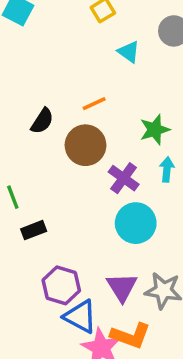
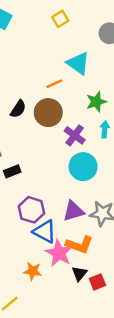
cyan triangle: (129, 52) -> (78, 63), moved, size x1.5
black semicircle: (42, 121) -> (18, 109), moved
purple triangle: (122, 287) -> (73, 211), turned 45

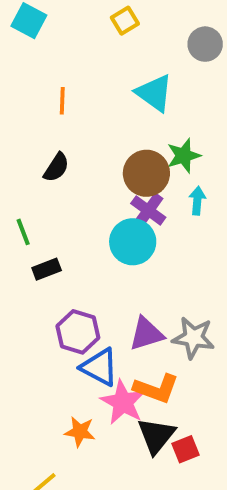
orange line: (54, 84) -> (62, 101), moved, turned -63
brown circle: (48, 113) -> (146, 173), moved
cyan circle: (83, 167) -> (133, 242), moved
black triangle: (79, 274) -> (156, 436), size x1.5

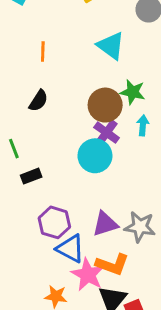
green star: (184, 156) -> (133, 92), turned 30

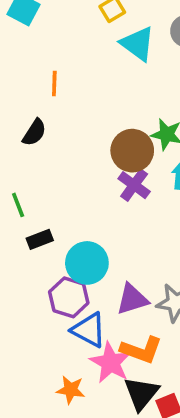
cyan triangle: (111, 46) -> (138, 44), moved
black semicircle: (38, 101) -> (34, 133), moved
cyan circle: (95, 156) -> (87, 263), moved

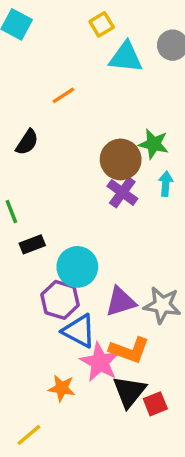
cyan triangle: (138, 44) -> (126, 57), turned -30
orange line: (54, 84) -> (63, 95), moved, turned 55

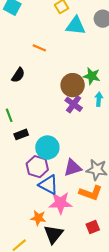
orange line: (63, 95) -> (39, 48), turned 56
orange L-shape: (129, 350) -> (91, 193), moved
pink star: (100, 362) -> (60, 203), turned -30
black triangle: (129, 392) -> (53, 234), moved

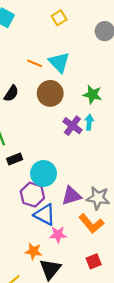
cyan triangle: (76, 26) -> (59, 62), moved, turned 40
brown circle: (73, 85) -> (50, 93), moved
cyan arrow: (99, 99) -> (89, 122), moved
orange L-shape: (91, 193) -> (91, 224), turned 30
pink star: (60, 203) -> (58, 235), size x0.7

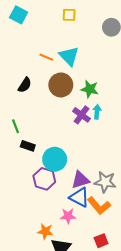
yellow square: (59, 18) -> (69, 15), turned 32
green star: (92, 95) -> (90, 89), moved
black rectangle: (15, 159) -> (28, 146), turned 40
blue triangle: (45, 215) -> (79, 197), moved

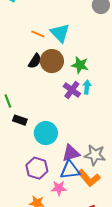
black semicircle: (25, 85) -> (35, 61), moved
purple hexagon: (44, 179) -> (37, 168), moved
blue triangle: (79, 197) -> (70, 170), turned -35

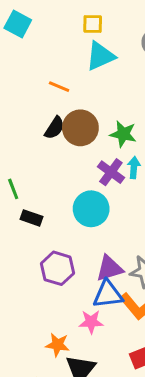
cyan triangle: (60, 33) -> (100, 56), moved, turned 50
cyan circle: (46, 133) -> (91, 209), moved
purple hexagon: (37, 168) -> (58, 268), moved

